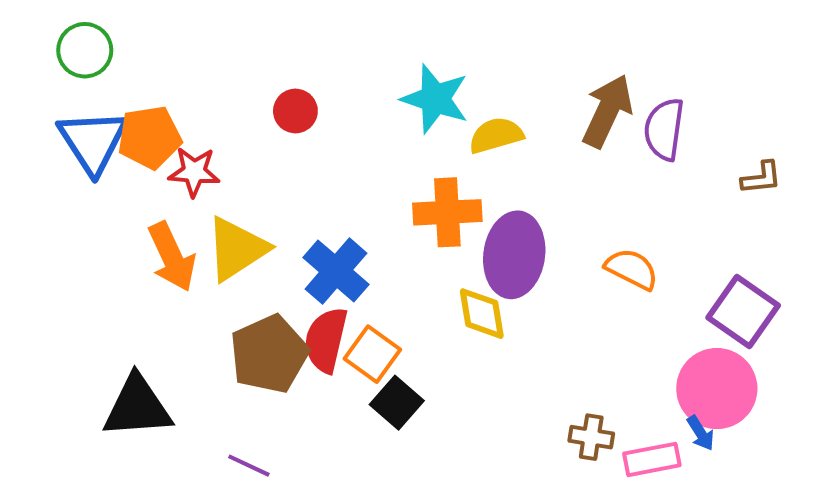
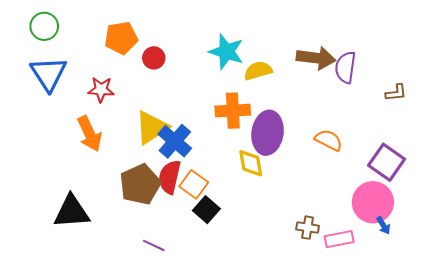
brown arrow: (607, 111) -> (316, 58), turned 72
orange pentagon: (150, 137) -> (121, 38), moved
yellow triangle: (237, 249) -> (152, 127), moved
blue arrow: (701, 433) -> (383, 225), moved
purple line: (249, 466) -> (154, 245), moved

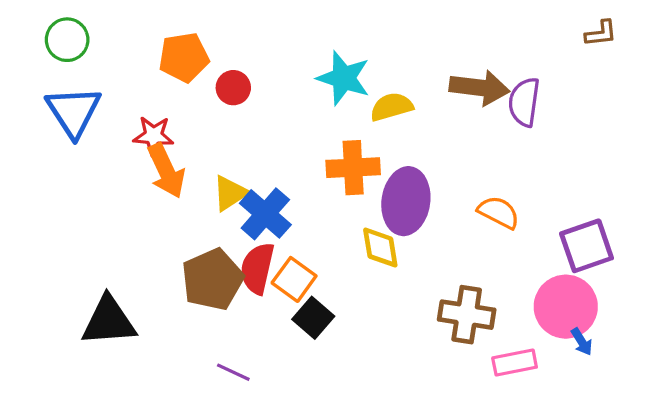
brown L-shape: (396, 93) -> (601, 33), moved
yellow triangle: (152, 127) -> (230, 193), size x0.7
orange arrow: (90, 134) -> (166, 171), moved
purple square: (387, 162) -> (587, 246), turned 36
brown cross: (308, 228) -> (467, 315), moved, size x1.6

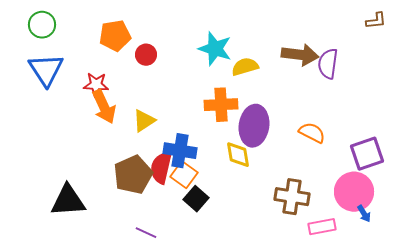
blue cross: (265, 214) -> (180, 151), moved, turned -32

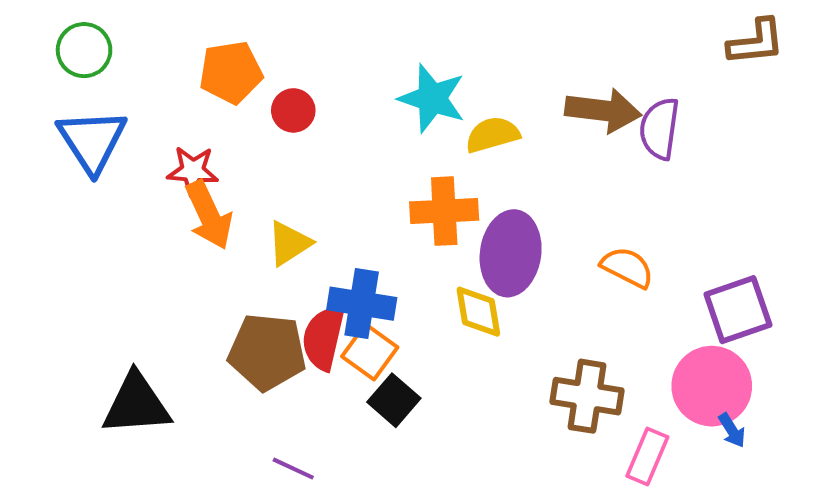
brown L-shape: (376, 21) -> (756, 42), size x1.4
brown pentagon: (133, 175) -> (267, 352), turned 30
pink rectangle: (322, 227) -> (647, 457), turned -56

